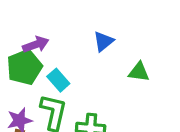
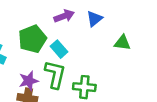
purple arrow: (36, 45) -> (64, 16), moved

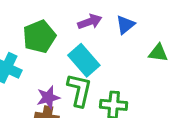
green pentagon: (32, 39) -> (39, 37), moved
cyan rectangle: (59, 49) -> (84, 60), size x1.5

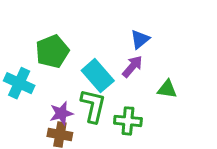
purple arrow: (90, 22) -> (132, 67), moved, turned -30
green triangle: (158, 53) -> (167, 89), moved

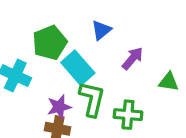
blue triangle: (140, 39) -> (101, 30), moved
cyan rectangle: (98, 76) -> (78, 68), moved

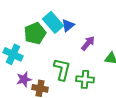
cyan rectangle: (78, 68) -> (53, 22), moved
purple star: (59, 107) -> (24, 79), moved

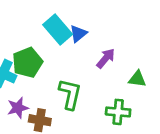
green pentagon: (35, 33) -> (27, 62), moved
green cross: (85, 79) -> (118, 112), moved

